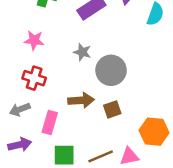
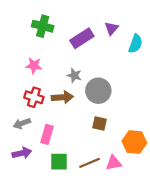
brown arrow: (81, 100) -> (62, 97), moved
brown square: (112, 109) -> (99, 123), turned 32

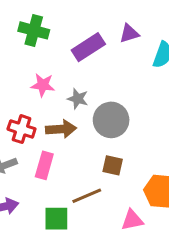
purple triangle: (111, 28) -> (129, 33), turned 32
pink star: (34, 66) -> (43, 85), moved
pink rectangle: (47, 134) -> (44, 165), moved
brown line: (90, 163) -> (87, 196), moved

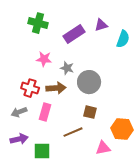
green square: (56, 219) -> (42, 151), moved

